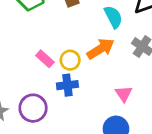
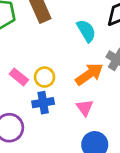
orange arrow: (101, 49) -> (89, 74), moved
pink triangle: (124, 94) -> (85, 108), moved

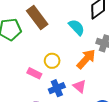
yellow circle: (45, 77) -> (52, 61), moved
pink triangle: (85, 108) -> (79, 86), moved

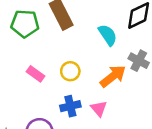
pink rectangle: (34, 73) -> (35, 74), moved

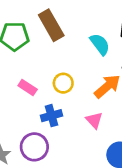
blue cross: (70, 106) -> (51, 116), moved

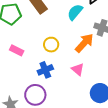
cyan semicircle: (100, 44) -> (75, 12), turned -96
pink rectangle: (28, 87) -> (17, 50), moved

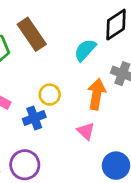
orange arrow: (84, 43) -> (97, 94), turned -35
blue cross: (45, 70) -> (34, 118), moved

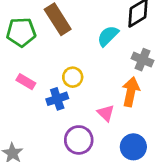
orange arrow: (97, 94) -> (131, 92), moved
purple circle: (25, 165) -> (79, 140), moved

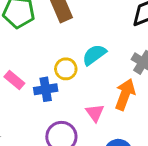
cyan semicircle: (108, 36) -> (94, 55), moved
pink rectangle: (26, 82) -> (14, 80), moved

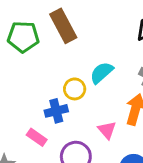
pink rectangle: (14, 80) -> (37, 137), moved

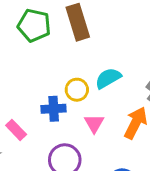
pink triangle: (107, 130) -> (94, 123), moved
pink rectangle: (37, 137) -> (16, 130), moved

